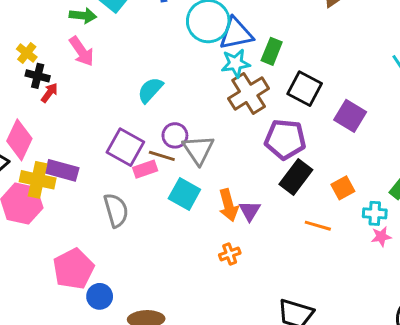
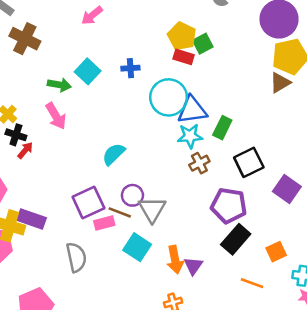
black square: (305, 89) -> (249, 162), turned 32
brown cross: (249, 93) -> (199, 163), size x0.6
purple square: (125, 147) -> (88, 203), turned 32

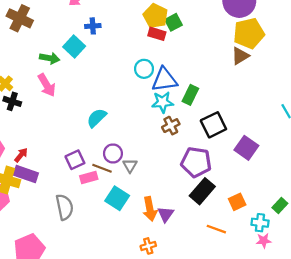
blue cross: (130, 68) -> (93, 26), moved
cyan circle: (169, 97) -> (144, 69), size x0.6
red arrow: (25, 150) -> (21, 155), moved
purple square: (88, 203) -> (75, 160), size x0.7
gray triangle: (152, 209) -> (130, 166), size x0.6

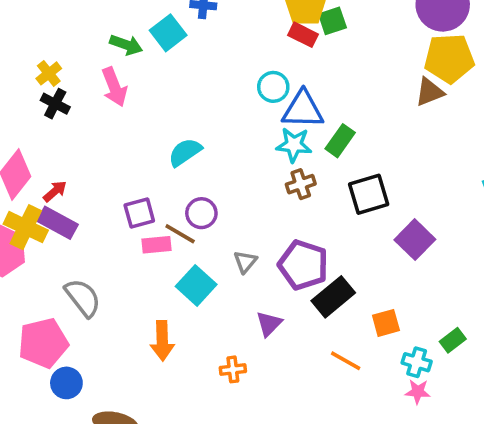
purple pentagon: (196, 162) -> (303, 265), moved
gray triangle: (130, 166) -> (245, 262), moved
gray semicircle: (65, 207) -> (83, 298), moved, turned -35
orange arrow: (150, 209) -> (162, 341), moved

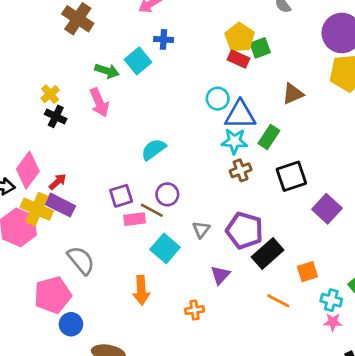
brown triangle: (430, 92) -> (293, 94), moved

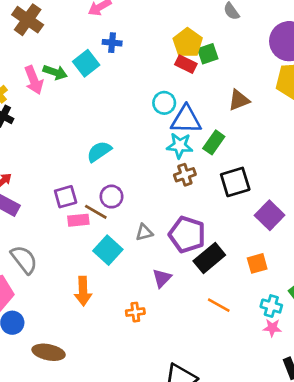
pink arrow: (99, 103) -> (34, 80), moved
gray triangle: (201, 230) -> (144, 232), turned 36
orange square: (307, 272) -> (257, 263), moved

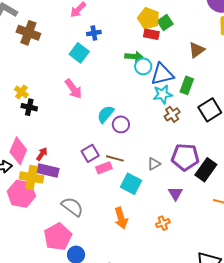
green arrow: (55, 72) -> (134, 56), moved
pink arrow: (34, 80) -> (73, 89), moved
purple circle: (112, 197) -> (121, 124), moved

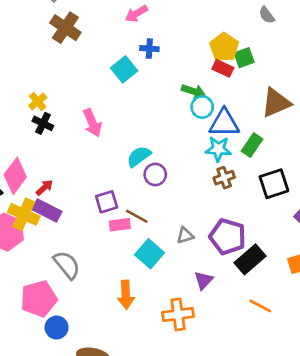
brown triangle: (197, 50) -> (276, 103), size x1.4
pink arrow: (73, 89) -> (92, 123), moved
orange cross: (163, 223) -> (178, 314), size x1.6

